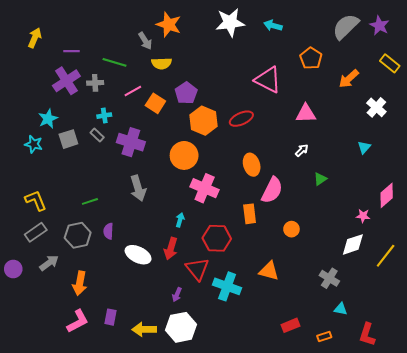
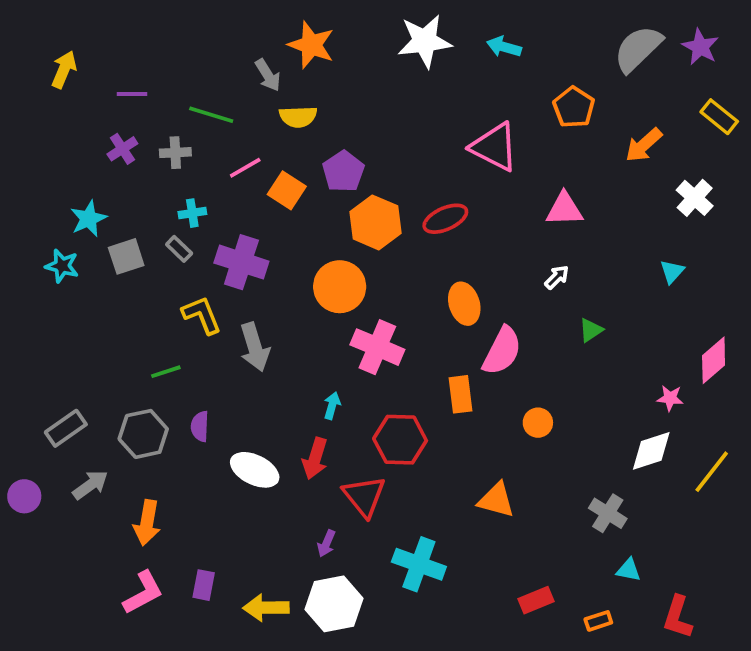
purple cross: (66, 81) -> (122, 149), size x0.6
yellow L-shape: (36, 200) -> (202, 315), moved
cyan cross: (227, 286) -> (419, 564), moved

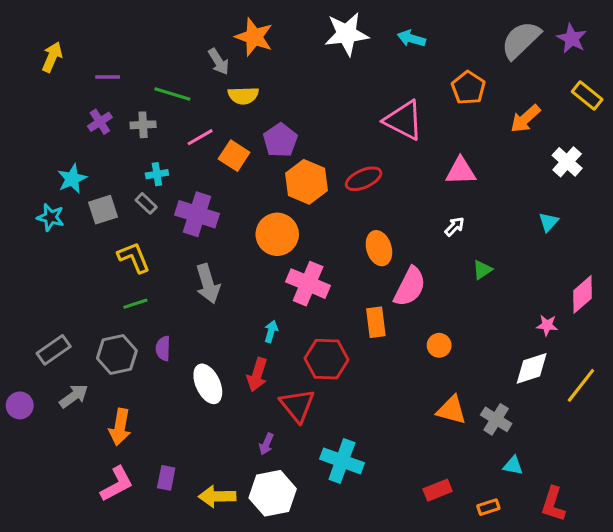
yellow L-shape: (202, 315) -> (134, 257), moved
white ellipse: (255, 470) -> (208, 384), turned 39
orange triangle: (496, 500) -> (451, 410), moved

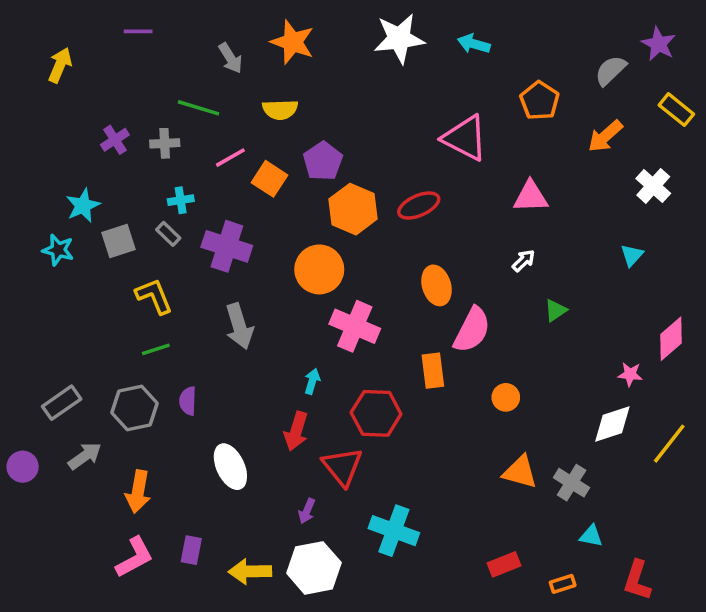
gray semicircle: (521, 40) -> (611, 70), moved, size x0.7
gray arrow: (219, 62) -> (230, 58), moved
purple line: (108, 77) -> (138, 31), moved
white ellipse: (208, 384) -> (230, 467), moved

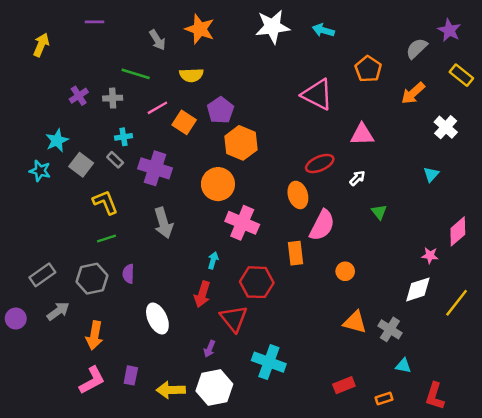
red ellipse: (419, 206) -> (320, 163), moved
gray square: (119, 241) -> (81, 165), turned -35
green triangle: (556, 310) -> (379, 212), turned -35

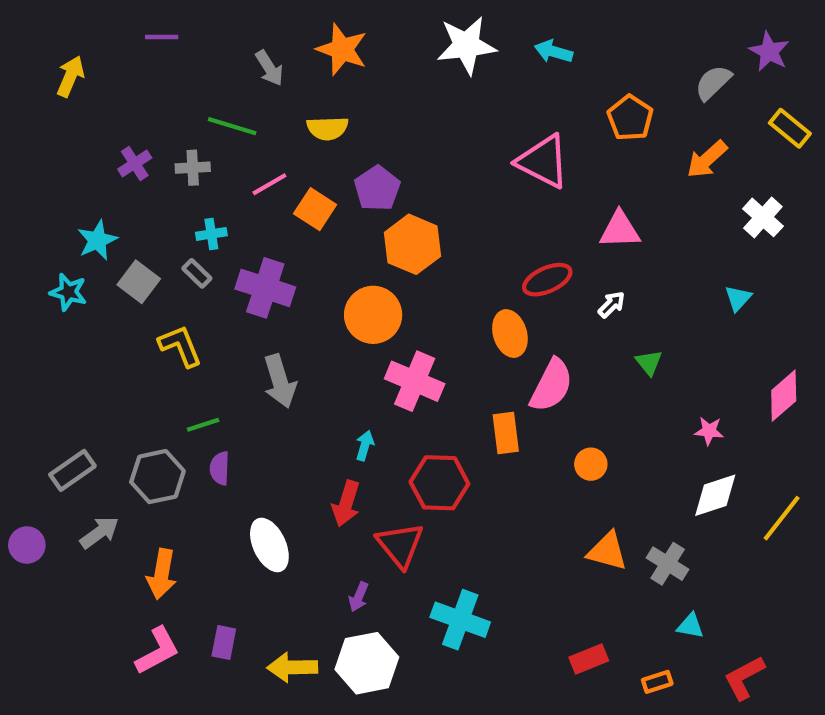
green line: (107, 239) -> (203, 425), moved
pink star: (430, 256) -> (709, 431), moved
red L-shape: (435, 396) -> (744, 678), turned 44

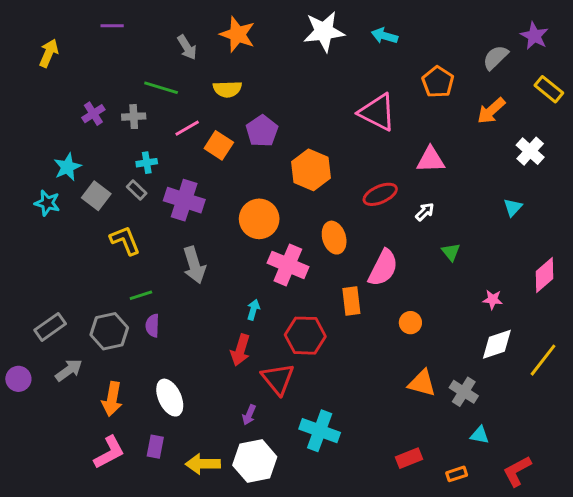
orange hexagon: (412, 244) -> (311, 170), moved
orange ellipse: (510, 334) -> (334, 238), moved
white ellipse: (269, 545) -> (170, 398), moved

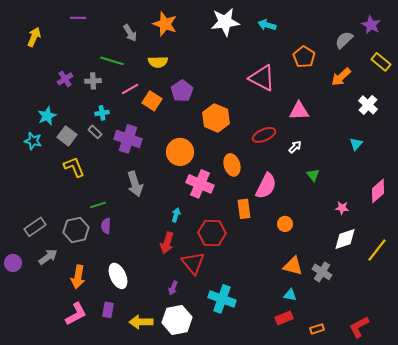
yellow L-shape: (125, 240) -> (74, 167), moved
cyan triangle: (480, 435) -> (290, 295), moved

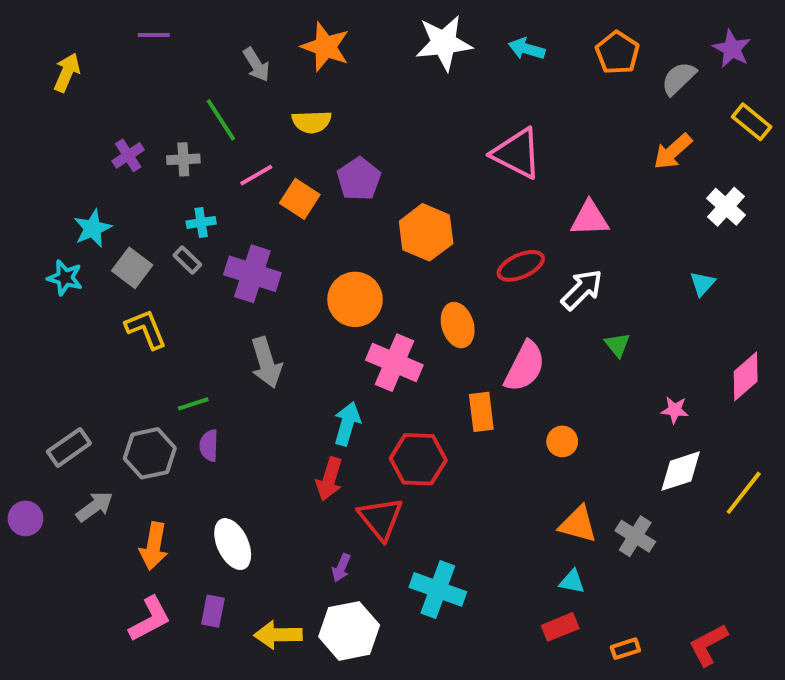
orange pentagon: (304, 57) -> (617, 53), moved
green line: (112, 61) -> (221, 120), turned 40
white arrow: (295, 147) -> (582, 290), size x1.6
cyan arrow: (176, 215) -> (347, 424), size x1.5

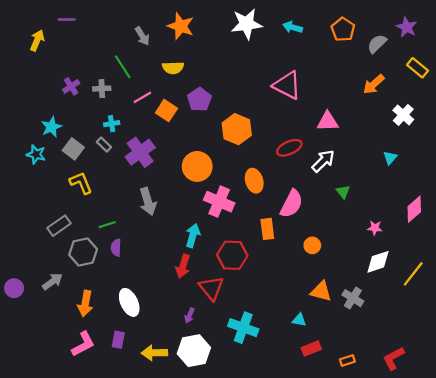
purple line: (154, 35) -> (67, 20), moved
purple cross: (252, 274) -> (140, 152), turned 36
gray rectangle: (69, 447) -> (59, 226), moved
cyan triangle: (572, 582) -> (299, 320), moved

